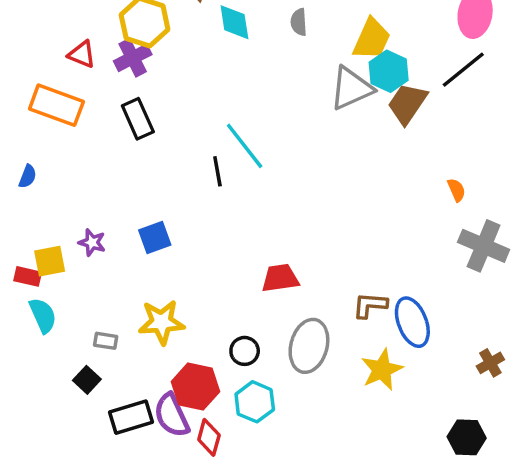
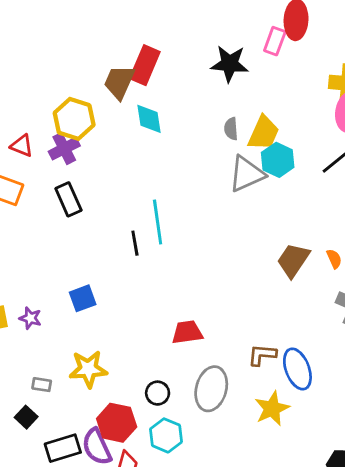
gray semicircle: (299, 22) -> (231, 129), moved
brown trapezoid: (407, 104) -> (293, 260), moved
cyan line: (245, 146) -> (158, 222), turned 30
purple star: (92, 242) -> (30, 318), moved

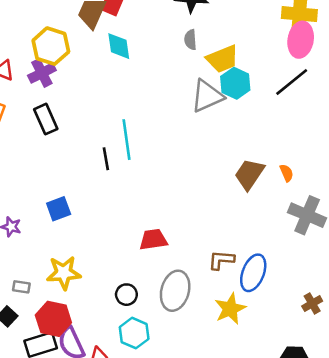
gray semicircle: (231, 129) -> (190, 40), moved
yellow trapezoid: (264, 133) -> (222, 59), turned 44
blue ellipse: (297, 369) -> (253, 273), turned 42
red hexagon: (117, 423) -> (53, 319), moved

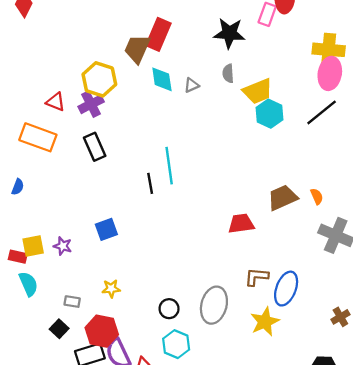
gray triangle: (207, 96) -> (192, 85), moved, size x0.5
brown trapezoid: (249, 174) -> (283, 198), turned 32
red trapezoid: (153, 239) -> (241, 224), moved
yellow star: (64, 273) -> (111, 289), size x0.6

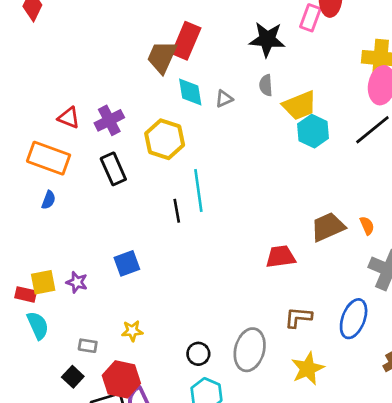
yellow hexagon: (99, 79) -> (165, 139), moved
blue semicircle: (18, 187) -> (49, 200), moved
blue ellipse: (286, 289) -> (354, 319), moved

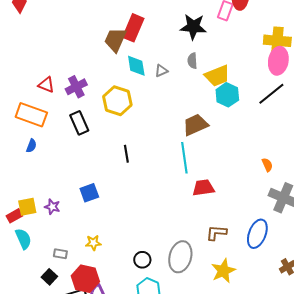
cyan line: (198, 191) -> (184, 158), moved
brown trapezoid: (328, 227) -> (195, 125), moved
red rectangle: (26, 294) -> (14, 216), turned -42

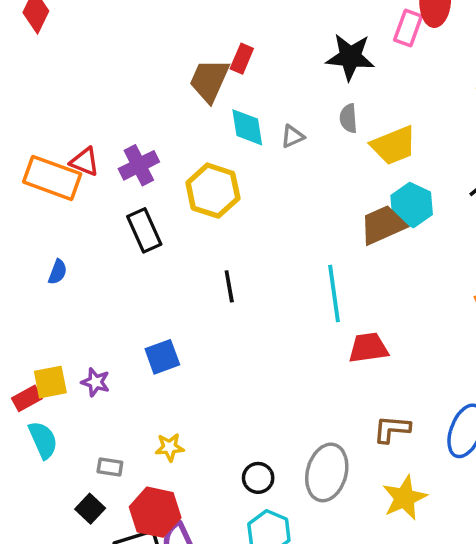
red rectangle: (133, 28) -> (242, 59), size x0.6
cyan hexagon: (227, 95) -> (412, 205), moved
orange rectangle: (31, 115) -> (52, 178), moved
brown trapezoid: (195, 125) -> (383, 225), moved

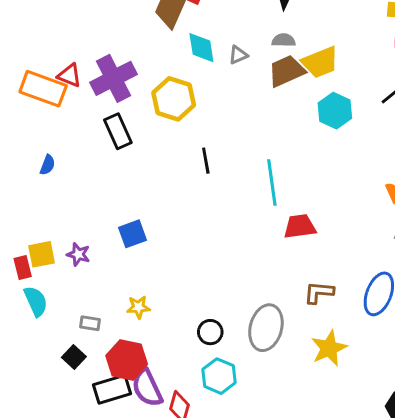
gray semicircle: (348, 118) -> (284, 40), turned 95
purple cross: (139, 165) -> (113, 78), size x1.4
brown trapezoid: (383, 225) -> (286, 71), moved
black line: (229, 286) -> (206, 161), moved
red rectangle: (27, 398) -> (23, 268), turned -75

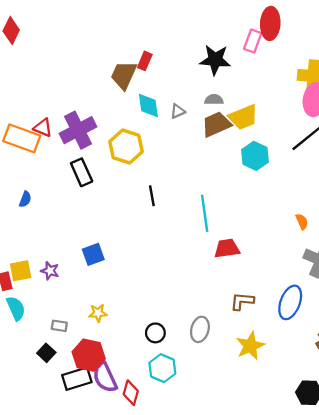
gray ellipse: (266, 328) -> (200, 329), size x0.7

